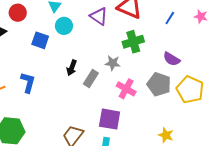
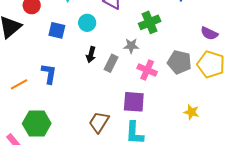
cyan circle: (64, 26) -> (87, 23), moved
purple semicircle: (172, 59) -> (209, 33), moved

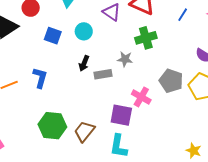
gray rectangle: (111, 63) -> (103, 74), turned 48
pink cross: (147, 70) -> (141, 97), moved
yellow star: (191, 112) -> (194, 151), moved
green hexagon: (37, 123) -> (52, 126), moved

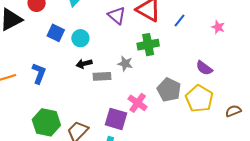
blue line: (183, 15) -> (180, 20), moved
cyan circle: (84, 31) -> (80, 38), moved
black arrow: (84, 63) -> (84, 64), turned 49

